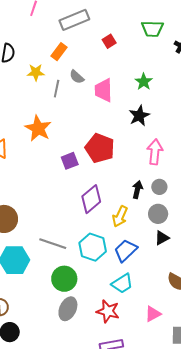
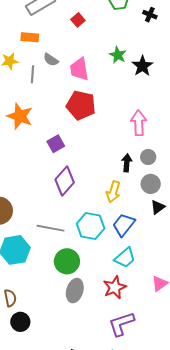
orange rectangle: (59, 52) -> (30, 37), turned 66
black star: (139, 116) -> (142, 66), moved
red pentagon: (100, 148) -> (81, 105), moved
purple diamond: (91, 199) -> (65, 181), moved
red star: (108, 311) -> (115, 287), turned -30

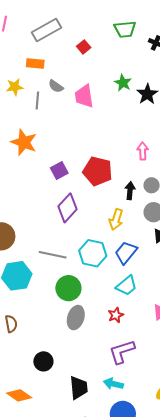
red pentagon: (81, 105) -> (98, 171), moved
pink arrow: (139, 123) -> (143, 151), size x0.7
red star: (115, 287) -> (116, 315), size x0.7
black circle: (20, 322) -> (43, 361), moved

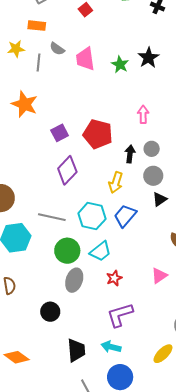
green star: (123, 83) -> (120, 65), moved
cyan trapezoid: (127, 286) -> (101, 251), moved
black circle: (43, 361) -> (50, 312), moved

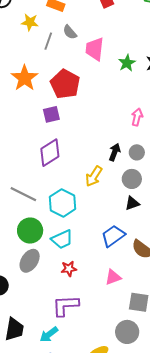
red pentagon: (98, 134) -> (65, 84), moved
blue trapezoid: (125, 216) -> (113, 236), moved
cyan arrow: (111, 347) -> (49, 334), turned -66

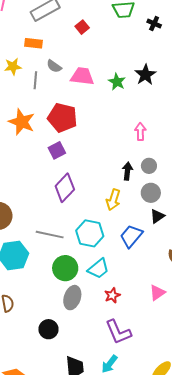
pink trapezoid: (95, 49) -> (82, 76), turned 105
blue trapezoid: (113, 236) -> (131, 236), moved
purple L-shape: (65, 306) -> (118, 332), turned -96

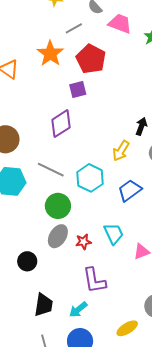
gray line: (35, 80) -> (74, 28), moved, turned 42
purple diamond: (65, 188) -> (61, 124), moved
cyan trapezoid: (98, 269) -> (114, 234), moved, turned -90
red star: (112, 295) -> (83, 242), moved

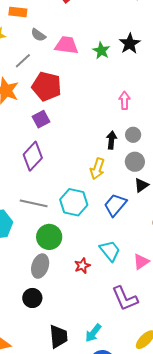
gray ellipse: (58, 236) -> (40, 266), moved
purple L-shape: (94, 280) -> (125, 298), moved

